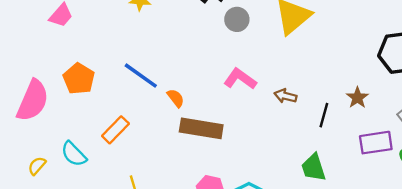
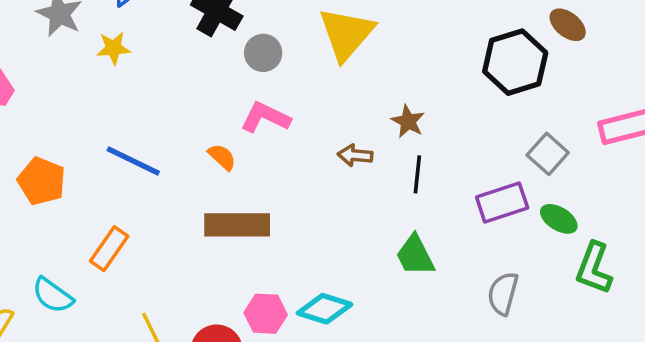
pink L-shape: (240, 79) -> (265, 117), moved
orange semicircle: (176, 98) -> (222, 157), moved
brown star: (357, 98) -> (408, 121), moved

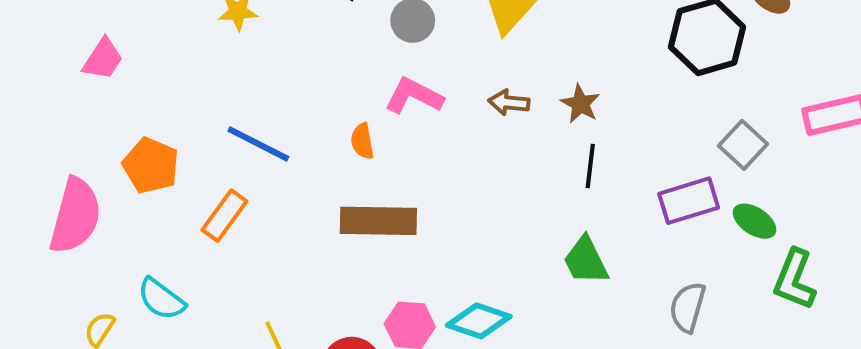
brown arrow: (355, 155) -> (509, 103), moved
orange semicircle: (222, 157) -> (362, 141), turned -144
orange rectangle: (109, 249) -> (224, 216), moved

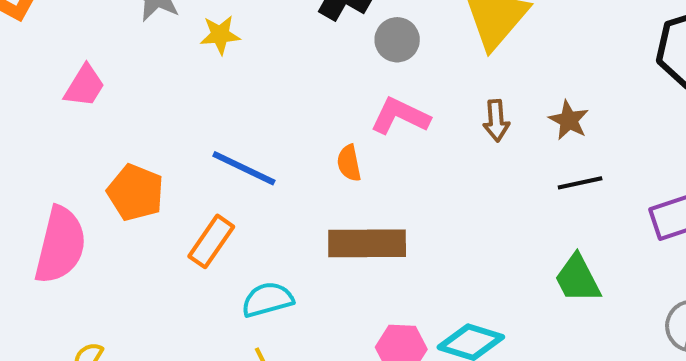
brown arrow: (509, 103) -> (496, 121), turned -99
black line: (590, 166) -> (580, 183), turned 72
cyan semicircle: (161, 299) -> (267, 300), moved, turned 129

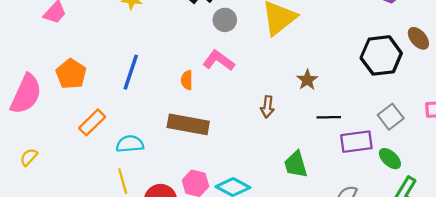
brown arrow: (496, 121) -> (267, 107), moved
blue line: (244, 168) -> (131, 72), turned 72
black line: (580, 183) -> (329, 117), moved
orange rectangle: (211, 241) -> (92, 122), moved

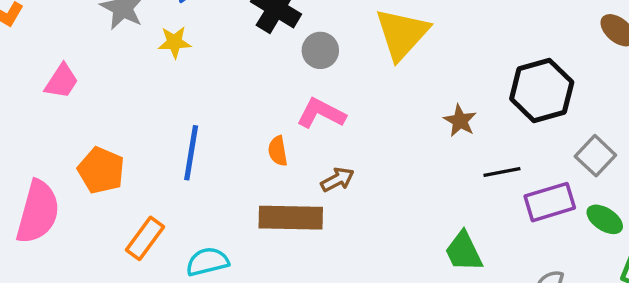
black hexagon: (381, 55) -> (542, 90), moved
brown arrow: (267, 107) -> (337, 180), moved, turned -115

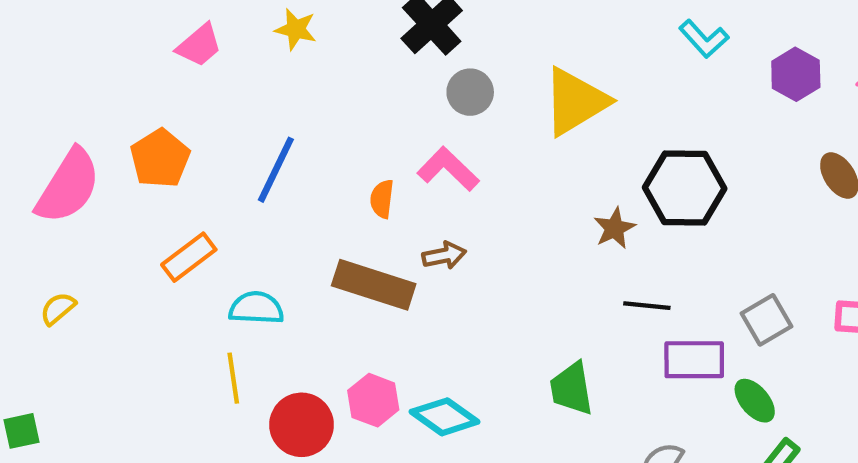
pink trapezoid: (61, 81) -> (199, 45), moved
black hexagon: (542, 90) -> (685, 188), moved

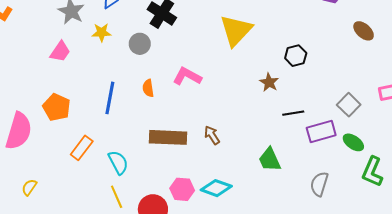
gray circle: (470, 92) -> (140, 44), moved
black hexagon: (685, 188) -> (296, 56), size x0.6
orange semicircle: (382, 199) -> (148, 88), moved
brown arrow: (444, 255) -> (212, 135), moved, turned -96
cyan semicircle: (256, 308) -> (118, 162), turned 75

